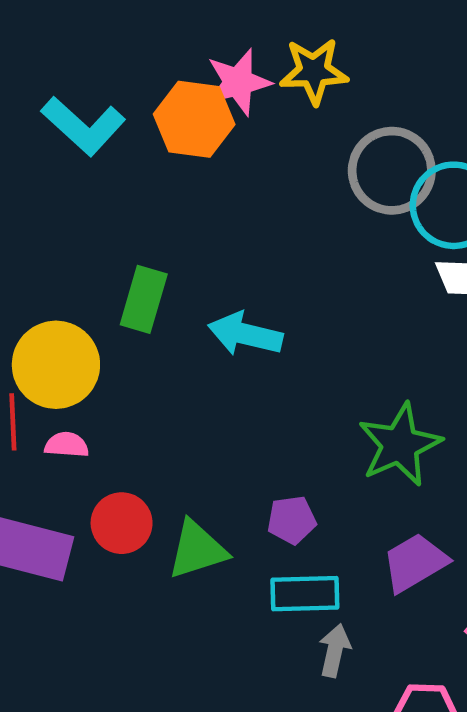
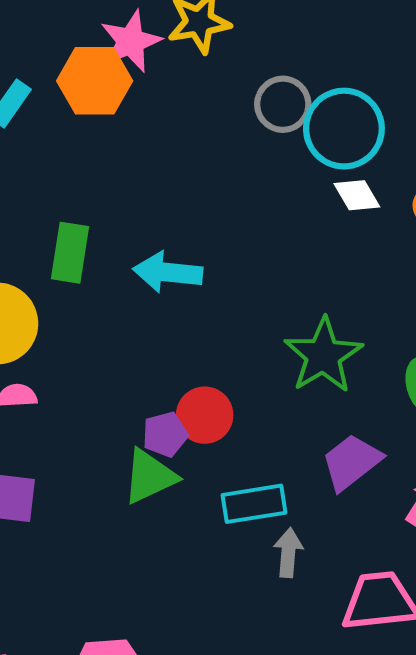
gray circle: (392, 171) -> (283, 104), size x0.7
purple pentagon: (292, 520) -> (165, 434), moved
red circle: (122, 523) -> (205, 415), moved

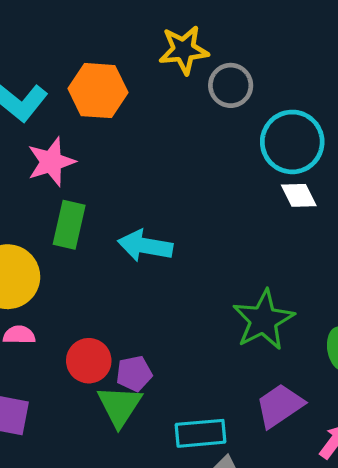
pink star: (131, 41) -> (51, 162), moved
gray circle: (283, 104) -> (231, 85), moved
red circle: (205, 415) -> (89, 361), moved
green triangle: (150, 476) -> (120, 406), turned -36

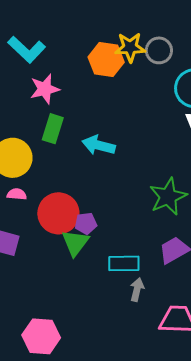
yellow star: (184, 50) -> (130, 47), moved
orange hexagon: (98, 91) -> (106, 60), moved
red circle: (89, 361) -> (58, 213), size x1.5

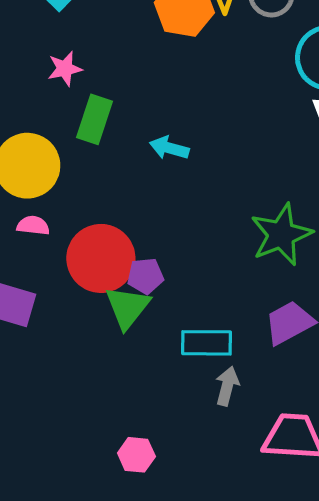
pink star: (45, 89) -> (65, 69), moved, size x0.7
cyan arrow: (99, 145) -> (169, 148), size x0.7
pink hexagon: (41, 336) -> (136, 455), moved, size x0.6

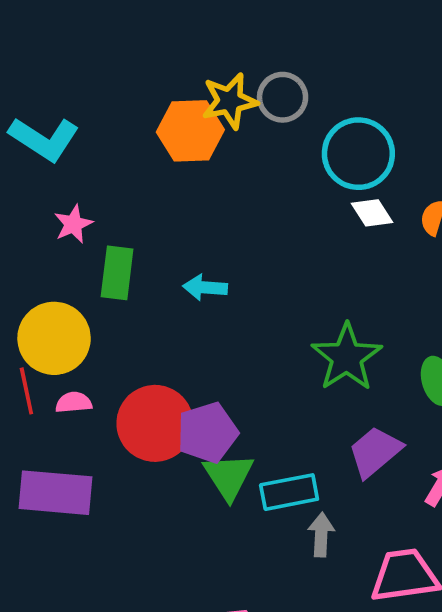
purple pentagon: (145, 276) -> (207, 433), size x1.5
green triangle: (128, 307) -> (229, 476), moved

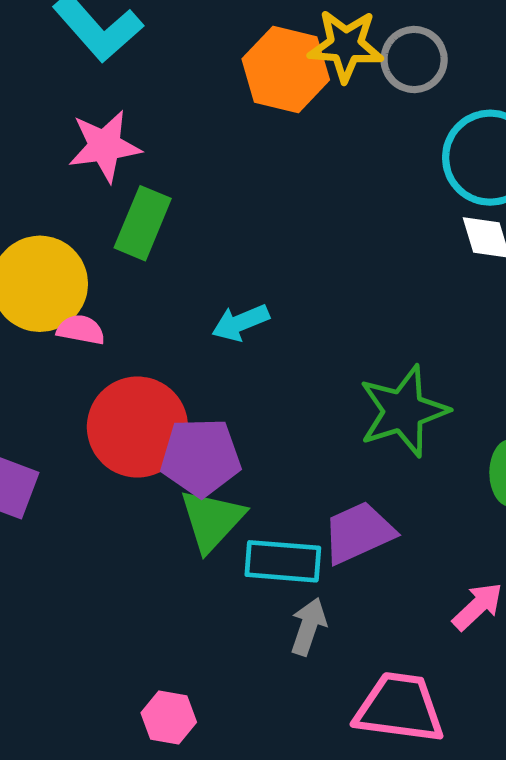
pink star: (73, 224) -> (105, 146), size x1.4
cyan arrow: (205, 287) -> (240, 323), moved, turned -42
pink semicircle: (74, 402) -> (81, 330), moved
purple trapezoid: (375, 452) -> (358, 533), moved

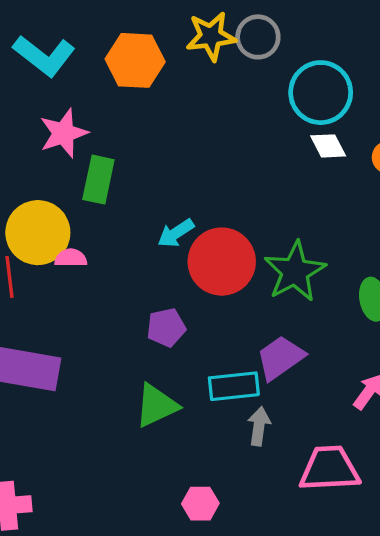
orange hexagon: (286, 69) -> (135, 60), moved
red circle: (137, 427) -> (222, 262), moved
purple pentagon: (201, 457) -> (166, 327), size x0.7
green triangle: (212, 520) -> (156, 406), moved, turned 33
pink hexagon: (169, 717) -> (200, 504), moved

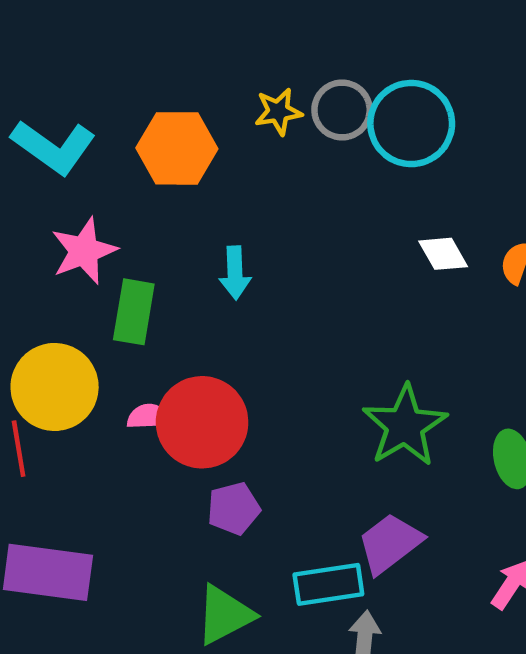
yellow star: (211, 36) -> (278, 112), size x0.7
cyan circle: (321, 93) -> (411, 124), moved
cyan arrow: (176, 233) -> (235, 273), moved, turned -57
pink semicircle: (71, 258) -> (149, 417), moved
red circle: (222, 262) -> (202, 422), moved

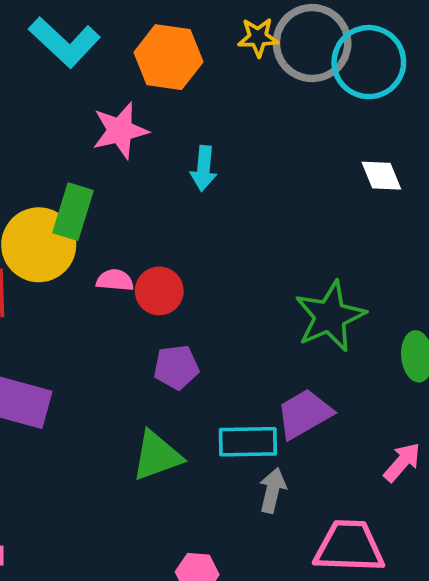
gray circle: (342, 110) -> (312, 43), size x1.5
pink star: (84, 251) -> (120, 131), moved
green rectangle: (134, 312) -> (73, 212), moved
red circle: (202, 422) -> (159, 291), size x0.6

